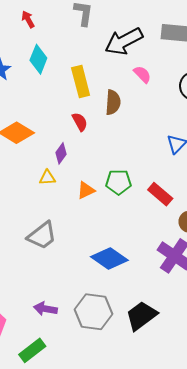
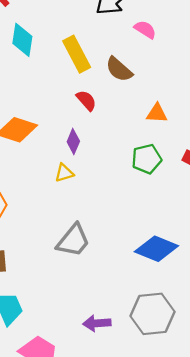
brown semicircle: (113, 102) -> (119, 69), turned 140
orange triangle: (86, 190) -> (157, 113), moved, turned 42

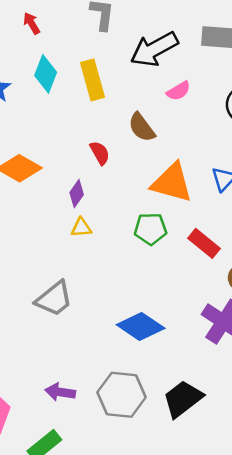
pink semicircle: (145, 30) -> (178, 91), turned 105
yellow rectangle: (77, 54) -> (92, 80), moved
orange triangle: (157, 113) -> (172, 183), size x1.8
yellow triangle: (64, 173) -> (81, 228), moved

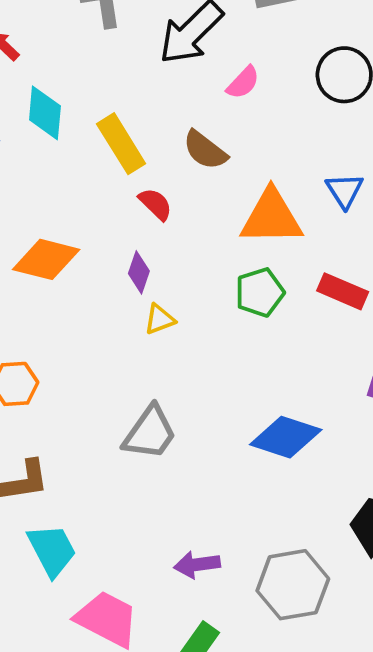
yellow rectangle: (92, 80) -> (121, 144), moved
gray hexagon: (122, 395) -> (293, 585), moved

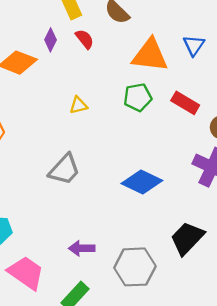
purple diamond: (139, 272) -> (50, 40), moved

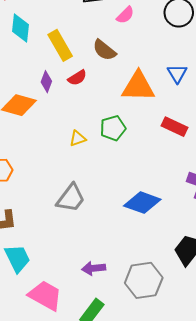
red semicircle: (85, 39) -> (77, 78), turned 102
green pentagon: (138, 97) -> (113, 128), moved

